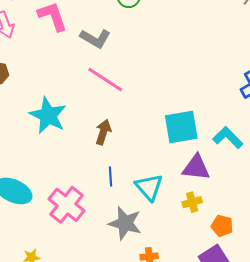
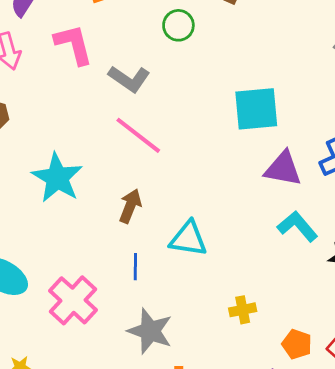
cyan square: (181, 127) -> (256, 109), moved
purple triangle: (196, 167) -> (283, 169), moved
cyan triangle: (149, 187) -> (188, 239), moved, turned -44
orange pentagon: (222, 226) -> (297, 344), moved

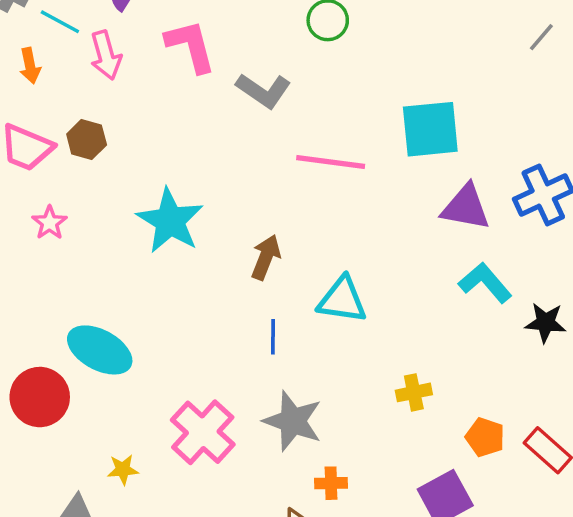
pink line: (138, 135) -> (331, 162), moved, turned -30
pink cross: (73, 300) -> (203, 432), moved

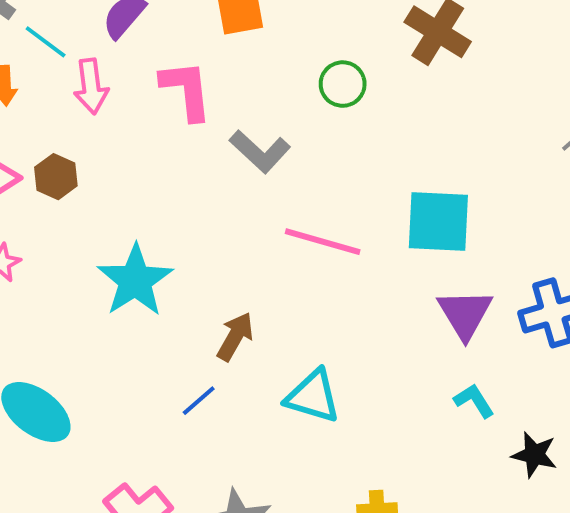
purple triangle: (466, 207) -> (465, 314), turned 40
cyan L-shape: (485, 283) -> (474, 401), size x0.7
blue line: (273, 337) -> (199, 401), moved, turned 40

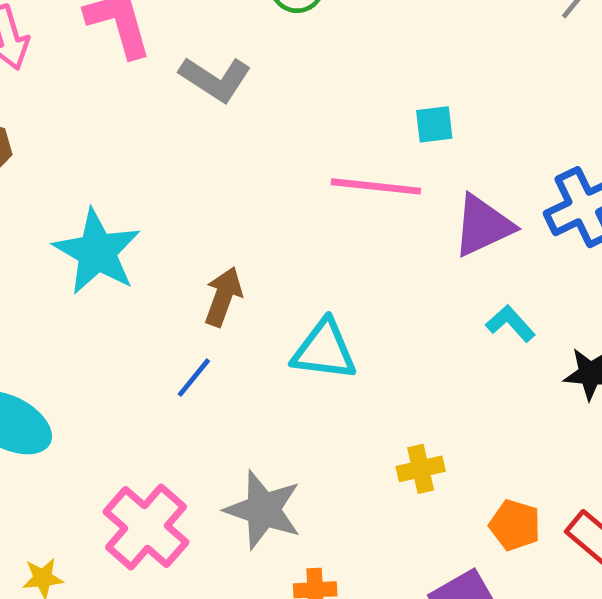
cyan square: (438, 221) -> (434, 124), size x0.5
pink line: (323, 242) -> (376, 186), moved
purple triangle: (465, 314) -> (483, 226), turned 46

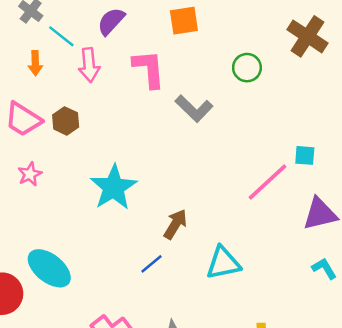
pink line: (376, 186) -> (267, 182), turned -60
cyan triangle: (324, 350) -> (223, 263), turned -30

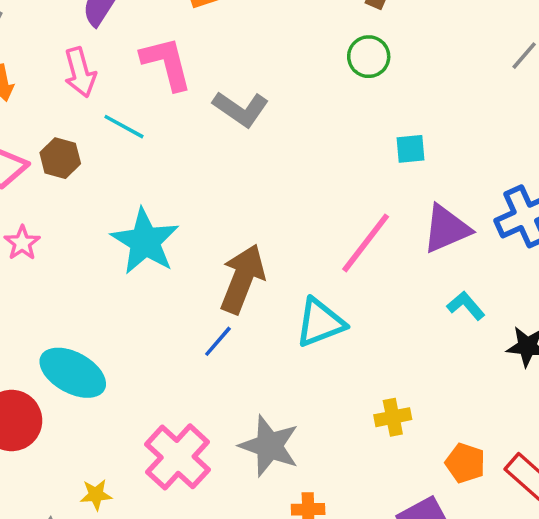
cyan line: (61, 36) -> (124, 127), moved
green circle: (247, 68) -> (369, 57), moved
pink line: (267, 182) -> (366, 243), moved
brown arrow: (175, 224) -> (242, 279), size x1.5

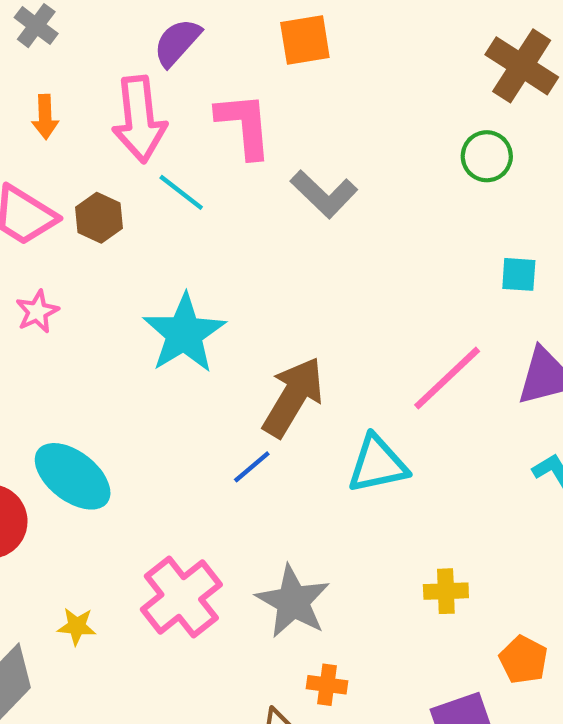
pink arrow: (80, 72) -> (139, 119), size x1.4

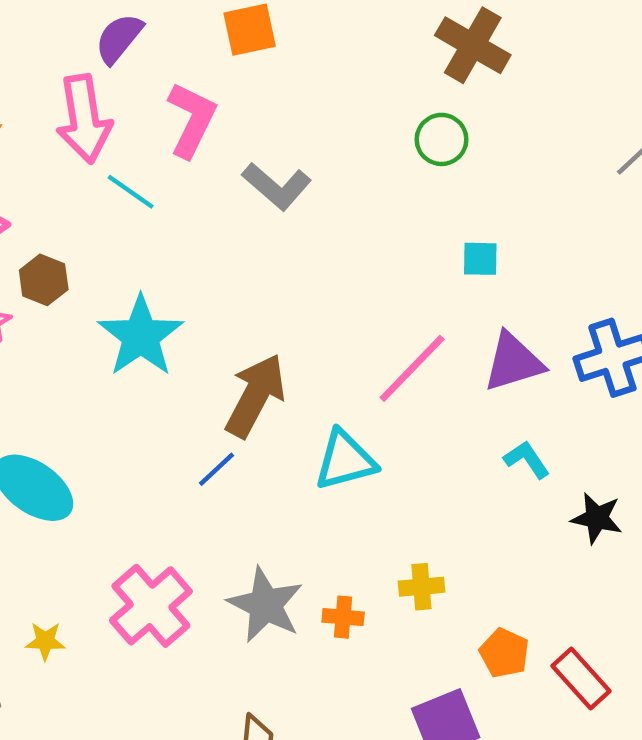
pink L-shape: (244, 125) -> (192, 120), turned 34
brown hexagon: (99, 218) -> (44, 280), moved
orange cross: (327, 685) -> (343, 617), moved

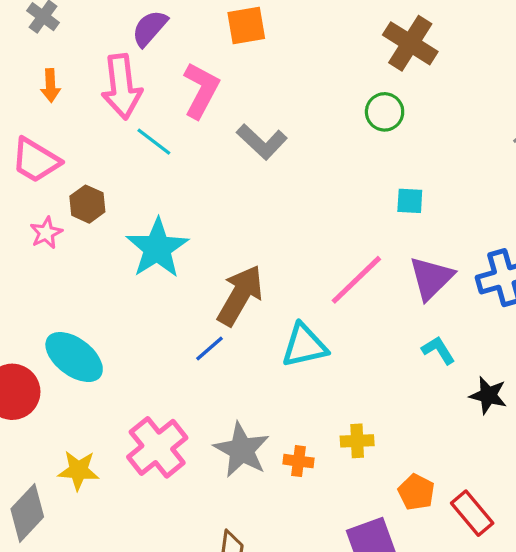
purple triangle: (513, 362) -> (431, 278), turned -30
yellow star: (45, 641) -> (78, 470), size x1.4

